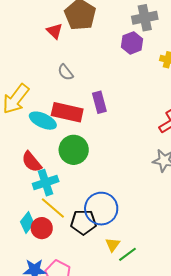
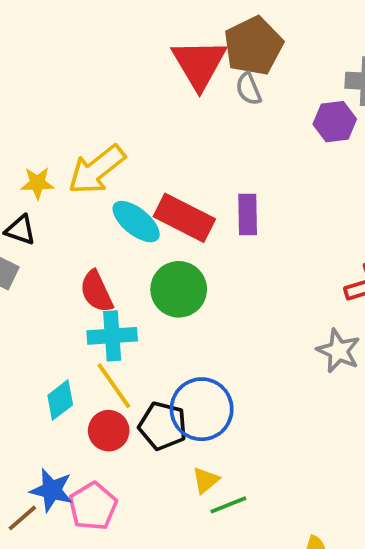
red triangle: (55, 31) -> (199, 64), size x1.8
gray semicircle: (65, 72) -> (249, 89), moved
red circle: (42, 228) -> (109, 431), moved

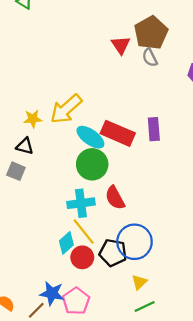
red triangle: (199, 64) -> (121, 45), size x0.6
green circle: (179, 289) -> (92, 164), moved
red semicircle: (96, 291) -> (115, 198), moved
cyan diamond: (60, 400) -> (66, 243), moved
green line: (228, 505) -> (145, 306), moved

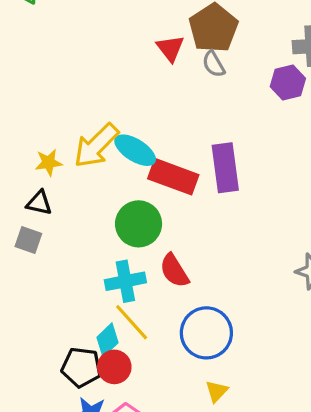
purple rectangle: (154, 129) -> (225, 168), size x1.4
cyan ellipse: (90, 137) -> (135, 150), moved
black pentagon: (113, 253) -> (81, 367), moved
red circle: (82, 257) -> (114, 367), moved

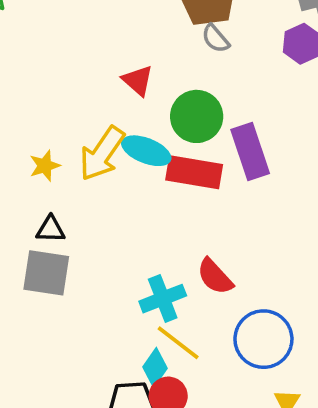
red triangle: (170, 48) -> (138, 80), moved
yellow star: (49, 163) -> (45, 166), moved
green circle: (139, 224) -> (197, 116), moved
gray square: (28, 240) -> (46, 273), size x1.6

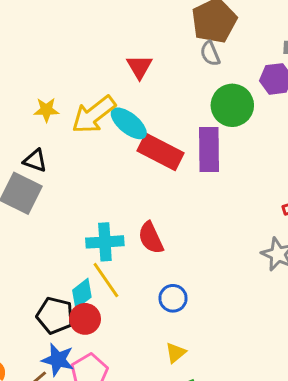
green circle: (197, 116) -> (232, 105), moved
blue circle: (263, 339) -> (173, 298), size x0.6

